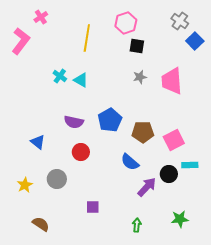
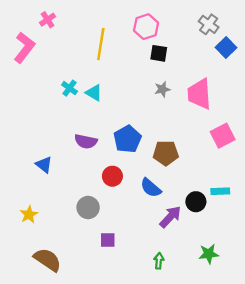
pink square: (174, 140) -> (223, 136), moved
red circle: (81, 152) -> (112, 176), moved
gray circle: (57, 179) -> (88, 208), moved
brown semicircle: (41, 224) -> (48, 260), size x1.4

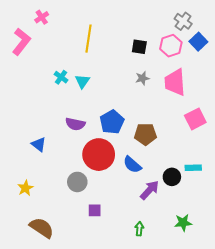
pink hexagon: (146, 27) -> (171, 46), moved
cyan triangle: (94, 93) -> (82, 81), turned 35
red circle: (112, 176) -> (99, 155), size x1.8

